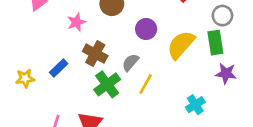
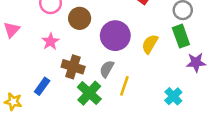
purple circle: (146, 29) -> (115, 36), size x1.5
yellow semicircle: (181, 45) -> (150, 44), size x0.7
yellow star: (25, 78) -> (13, 102), turned 30

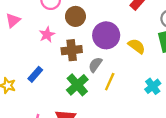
yellow semicircle: (150, 44) -> (137, 46), turned 90
brown cross: (73, 67) -> (72, 50), moved, turned -30
cyan cross: (173, 96) -> (153, 86), moved

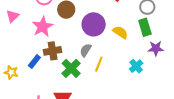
pink star: (47, 35) -> (43, 27), size x1.5
brown cross: (72, 50) -> (53, 51), moved

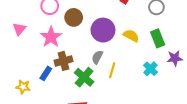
green rectangle: (145, 27) -> (158, 38), moved
purple star: (156, 48) -> (175, 58), moved

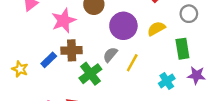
yellow semicircle: (131, 36) -> (156, 29), moved, turned -70
yellow line: (112, 70) -> (132, 63), moved

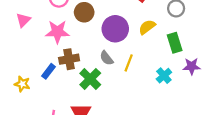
pink star: (64, 21) -> (57, 32), turned 30
gray semicircle: (110, 55) -> (107, 58), turned -70

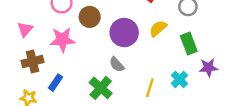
brown cross: (69, 59) -> (32, 61), moved
yellow line: (129, 63) -> (150, 88), moved

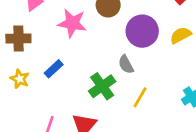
brown cross: (32, 61) -> (18, 39), moved
yellow line: (150, 88) -> (140, 97), moved

